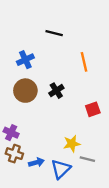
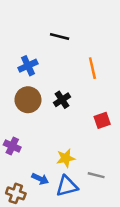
yellow star: (72, 144) -> (66, 158), moved
brown cross: (14, 154) -> (16, 193), moved
blue arrow: (36, 162) -> (40, 179), turned 40
blue triangle: (61, 169) -> (67, 186), turned 30

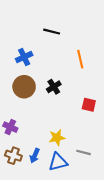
red square: (102, 120) -> (89, 105), turned 32
blue arrow: (40, 179) -> (35, 156), turned 88
brown cross: (16, 193) -> (13, 156), moved

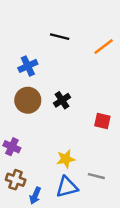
orange line: (80, 59) -> (104, 46), moved, turned 66
blue arrow: (35, 156) -> (35, 196), moved

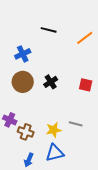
red square: (102, 121) -> (86, 85), moved
gray line: (96, 176) -> (76, 124), moved
brown cross: (16, 180) -> (26, 132), moved

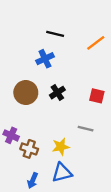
blue cross: (23, 54) -> (45, 59), moved
gray line: (76, 124) -> (86, 129), moved

